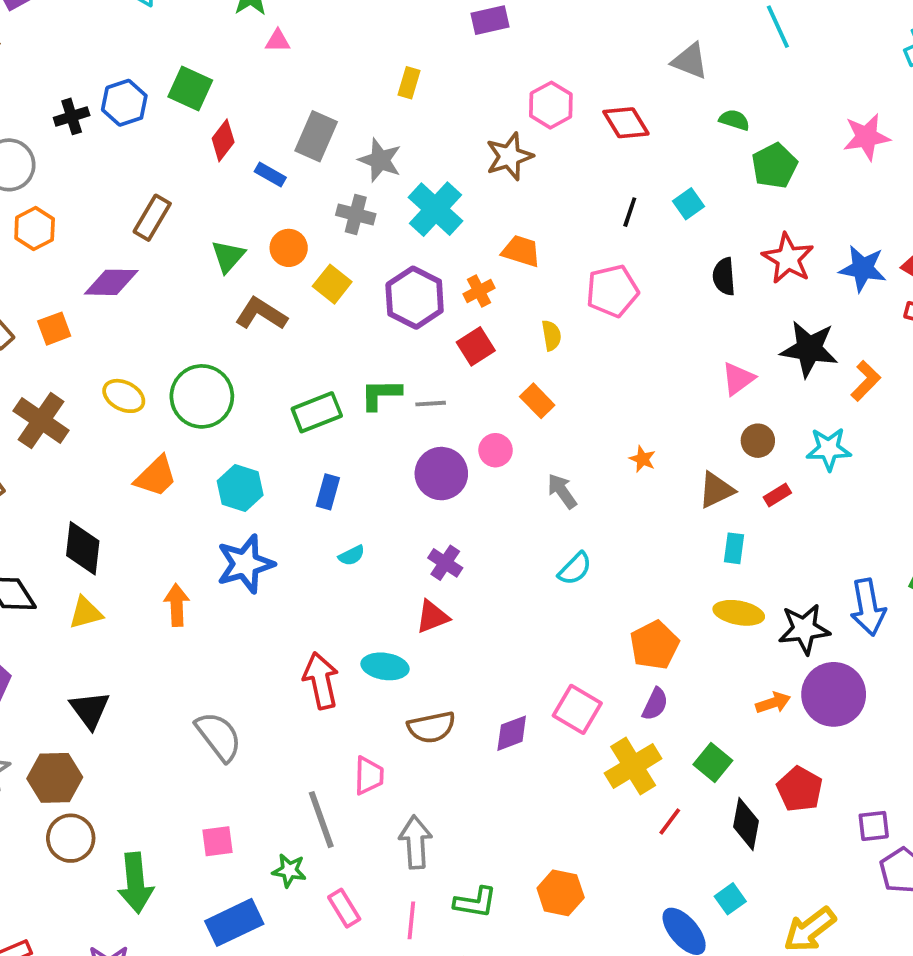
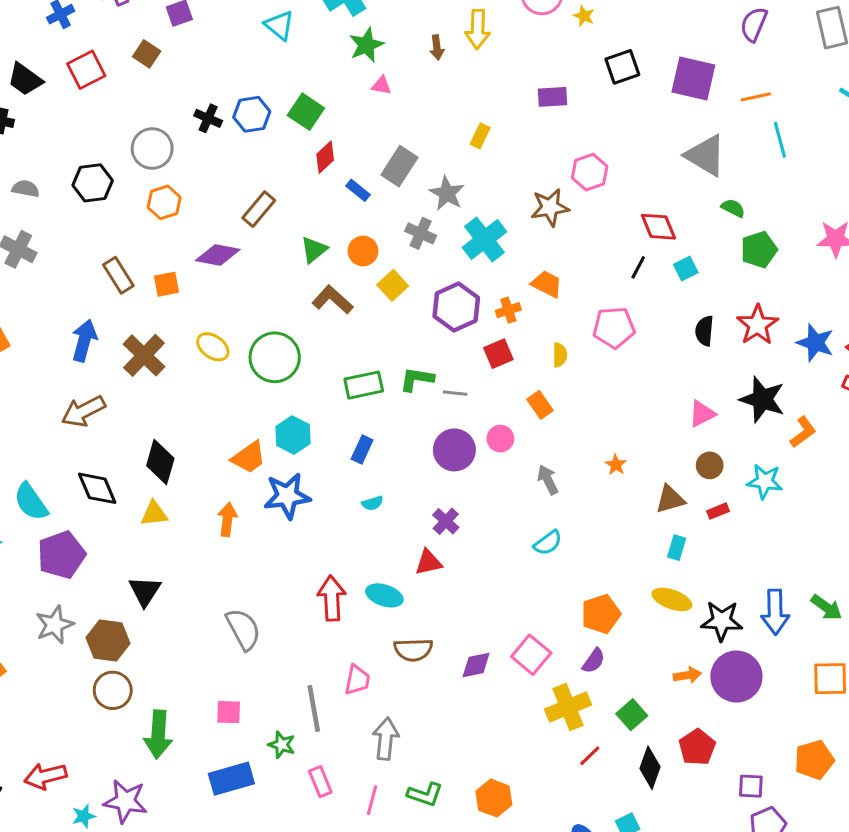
gray triangle: (690, 61) -> (706, 155), size x1.4
black cross: (72, 116) -> (208, 118), turned 32
red diamond: (626, 123) -> (658, 227), moved
orange trapezoid: (156, 476) -> (249, 457), moved

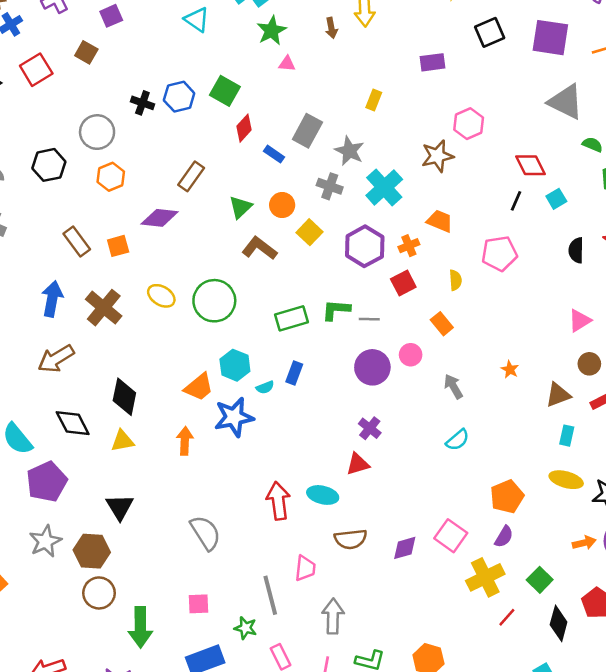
cyan semicircle: (373, 503) -> (265, 387), moved

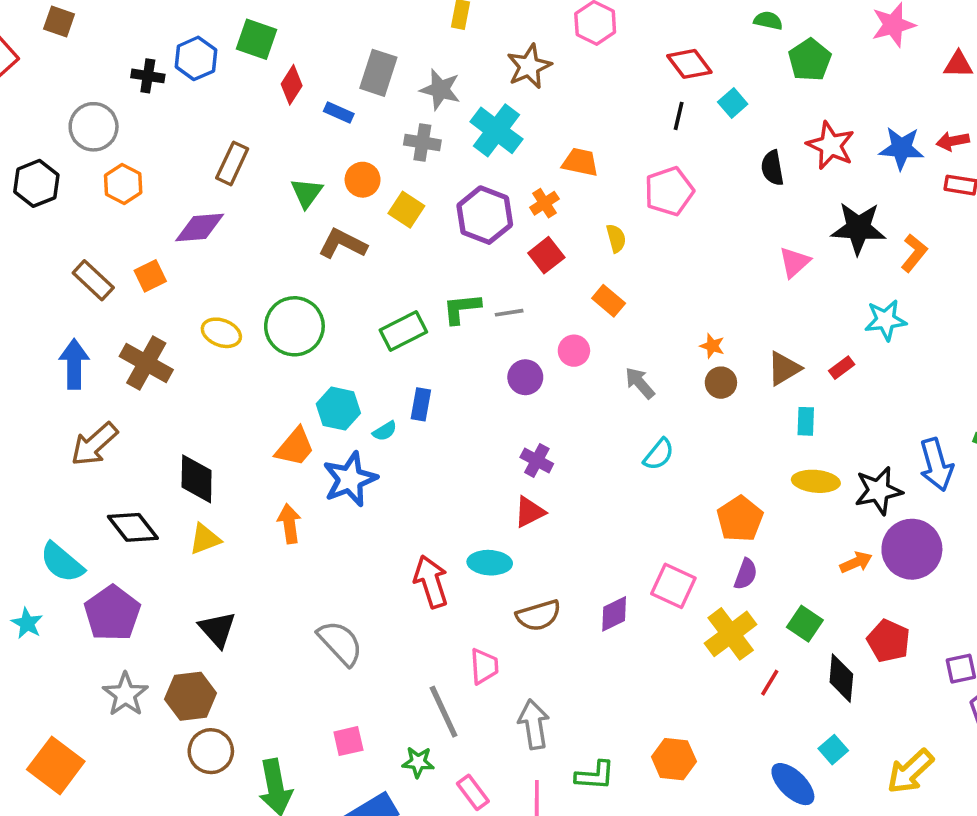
brown star: (437, 156) -> (529, 66), moved
brown circle: (589, 364) -> (721, 383), moved
purple circle: (372, 367) -> (525, 377), size x0.7

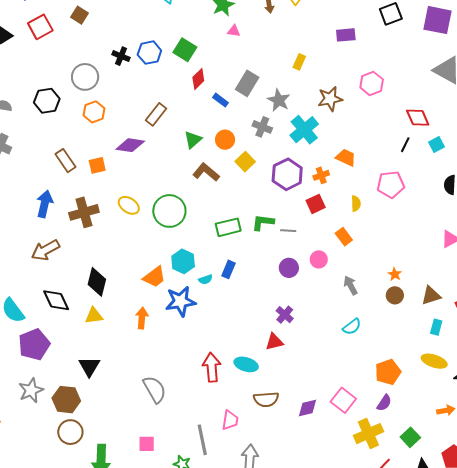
brown cross: (146, 363) -> (84, 212), turned 32

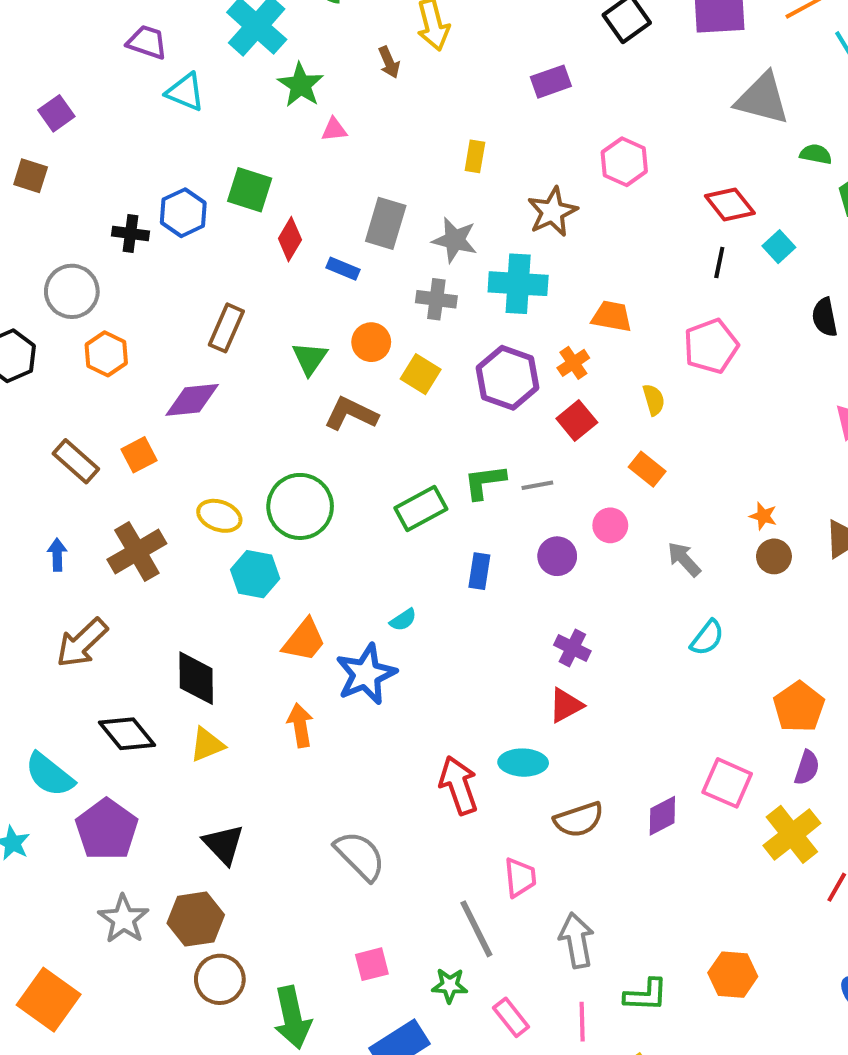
cyan cross: (304, 130) -> (518, 284), turned -32
blue arrow: (45, 204) -> (57, 555), size x0.6
cyan hexagon: (183, 261) -> (255, 574), moved
blue rectangle: (228, 269) -> (479, 571), moved

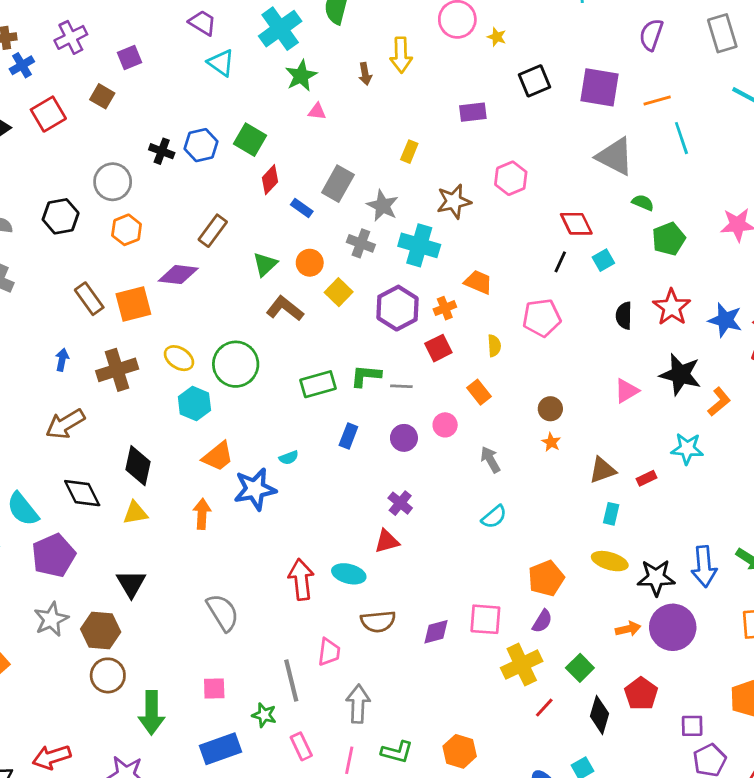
orange square: (139, 455) -> (133, 304), size x1.5
brown circle: (774, 556) -> (550, 409), moved
pink square: (727, 783) -> (485, 619), turned -32

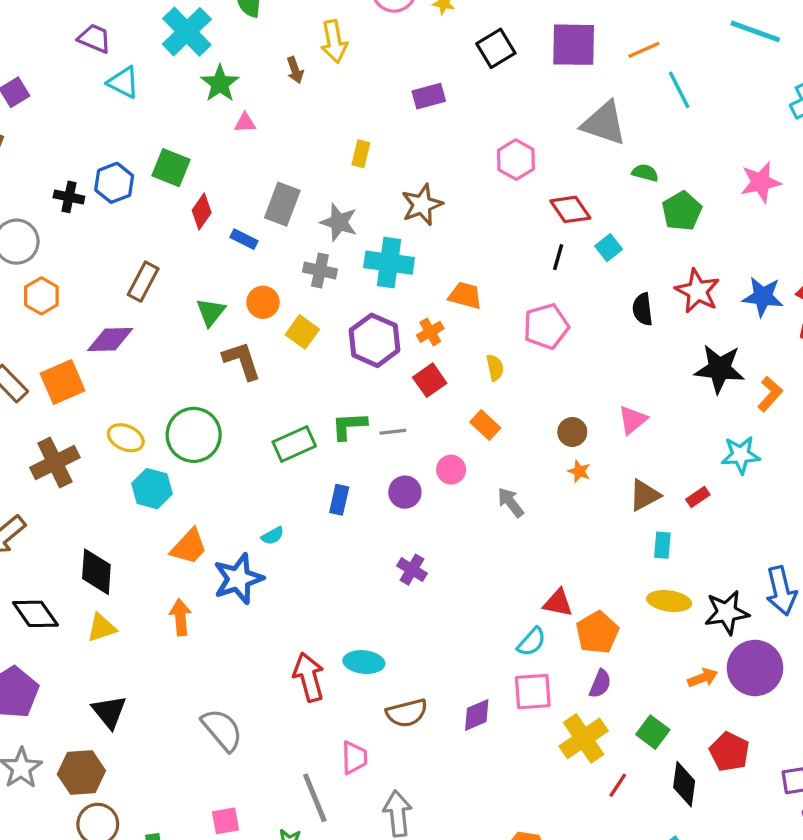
pink hexagon: (511, 178) -> (516, 160), moved
brown L-shape: (285, 309) -> (242, 361), turned 42
pink triangle: (627, 391) -> (633, 420), moved
cyan semicircle: (494, 517) -> (532, 642), moved
red triangle: (387, 541) -> (558, 603), moved, turned 36

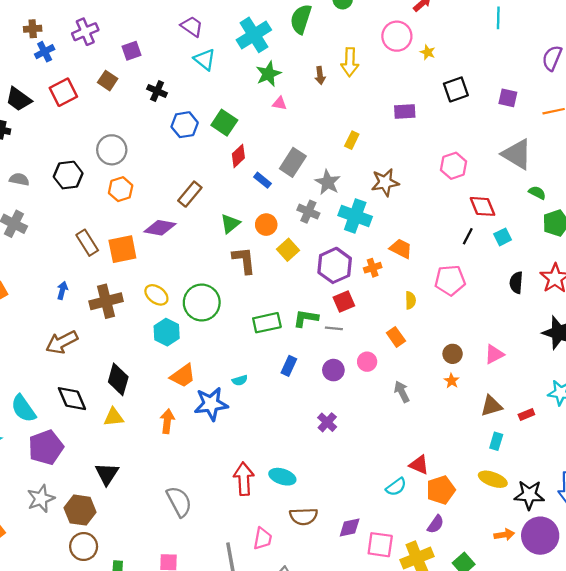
purple square: (574, 45) -> (508, 98), size x0.6
black cross: (69, 197) -> (157, 91), moved
red square: (430, 380) -> (344, 301), moved
pink square: (533, 692) -> (380, 545), moved

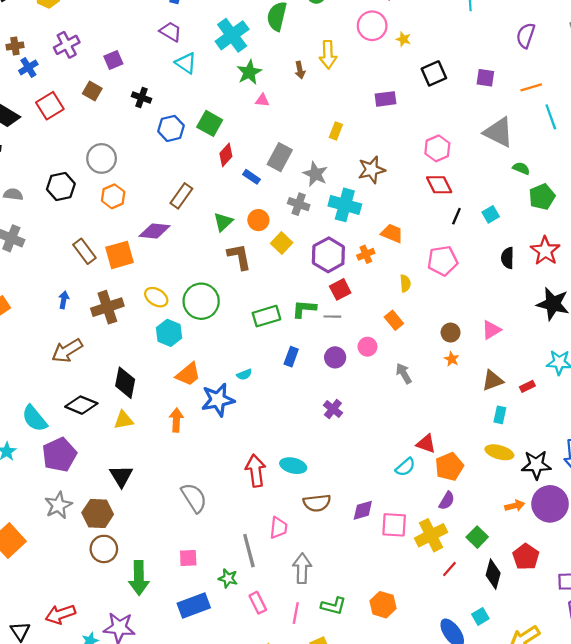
red diamond: (483, 206) -> (439, 185), moved
black diamond: (72, 399) -> (81, 405), turned -40

